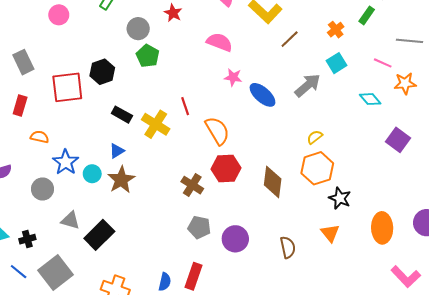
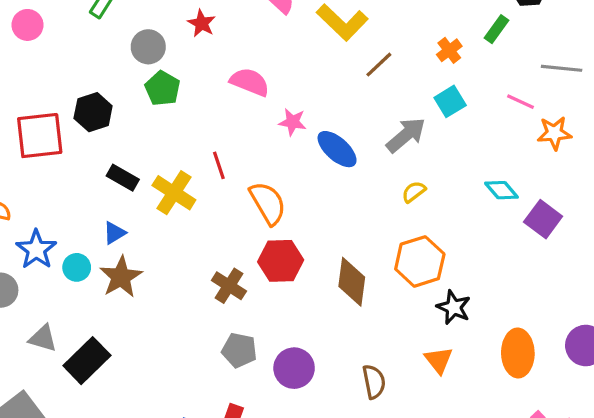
pink semicircle: (220, 42) -> (250, 82), moved
cyan diamond: (370, 99) -> (501, 190), moved
yellow semicircle: (315, 137) -> (414, 192), moved

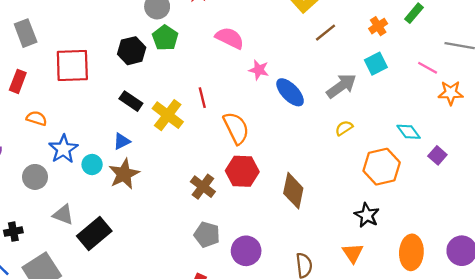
black hexagon: (93, 112) -> (132, 51), moved
purple square: (543, 219) -> (437, 155), size x0.7
orange hexagon: (420, 261) -> (382, 167), moved

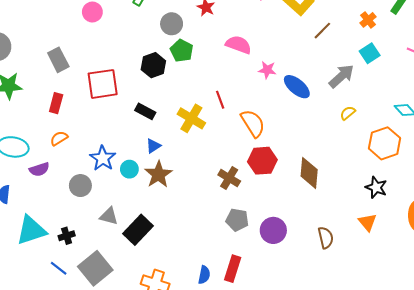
black rectangle: (131, 101) -> (145, 111), moved
orange semicircle: (37, 118) -> (59, 138), moved, turned -42

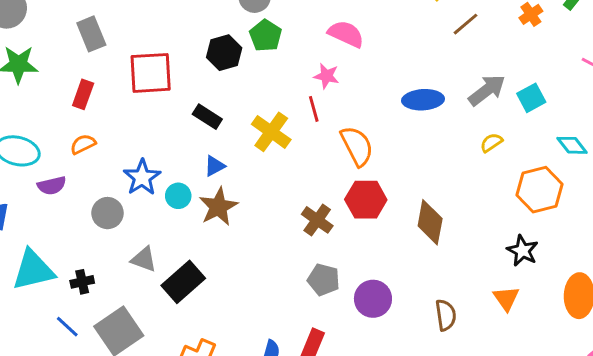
cyan square: (370, 53) -> (531, 98), moved
pink star: (267, 70) -> (326, 76), moved
blue ellipse: (297, 87) -> (423, 100), turned -48

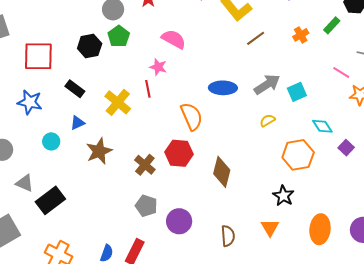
orange semicircle: (357, 146) -> (192, 116), moved
blue star: (142, 177) -> (30, 102), moved, turned -30
brown star: (218, 207) -> (99, 151), moved

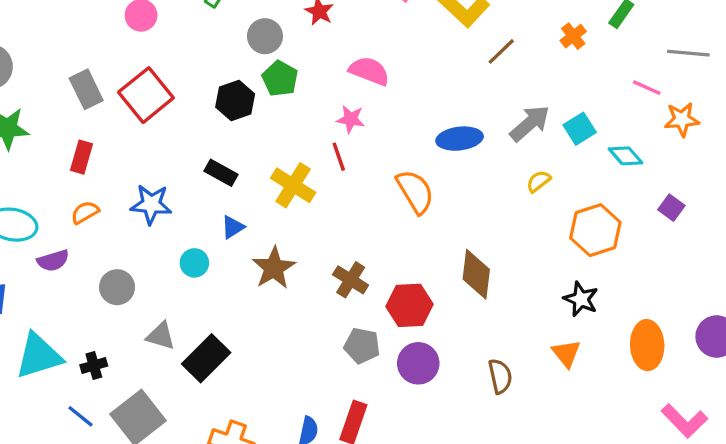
red square: (38, 56) -> (146, 95), moved, turned -32
cyan diamond: (322, 126) -> (626, 156), moved
red hexagon: (179, 153) -> (409, 305), moved

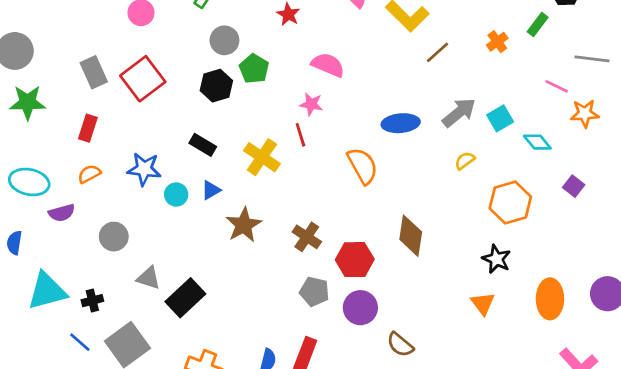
gray circle: (265, 36) -> (224, 40), moved
cyan circle: (194, 263) -> (176, 195), moved
brown semicircle: (500, 376) -> (400, 345), moved, turned 140

